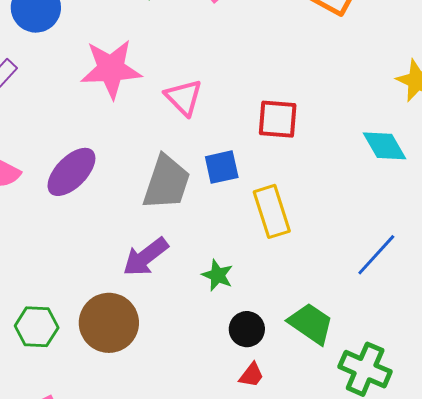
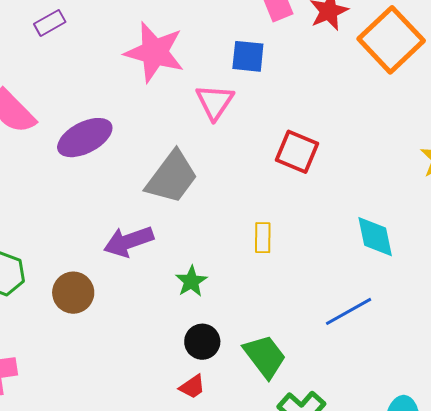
cyan diamond: (384, 146) -> (375, 237), moved
blue square: (222, 167) -> (248, 56), moved
yellow rectangle: (272, 211) -> (263, 238), size x0.6
brown circle: (109, 323) -> (73, 293), size x0.7

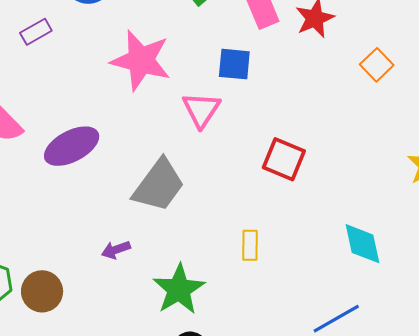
orange square: (391, 40) -> (377, 65), moved, size x0.5
purple arrow: (129, 241) -> (116, 250), size x0.6
green star: (191, 281) -> (179, 289), size x1.6
brown circle: (73, 293) -> (42, 291), moved

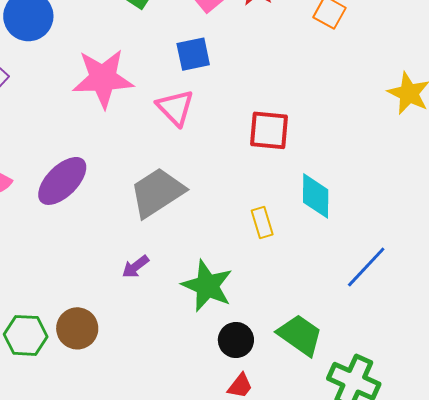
gray trapezoid: (159, 185) -> (157, 192), turned -142
cyan diamond: (362, 244) -> (316, 196), moved, turned 30

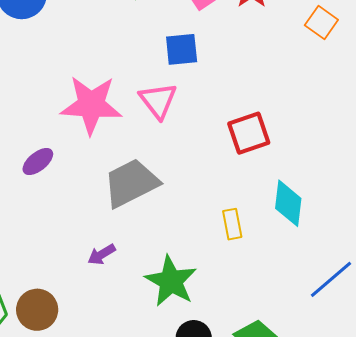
pink star: (103, 78) -> (91, 105), moved
red square: (269, 130) -> (249, 133), turned -30
purple ellipse: (62, 181) -> (38, 162), size x0.6

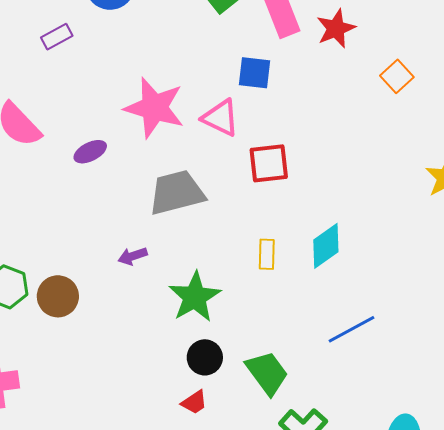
pink triangle: (158, 101) -> (221, 118), turned -39
red square: (249, 133) -> (269, 163), moved
cyan diamond: (288, 203) -> (326, 246), turned 36

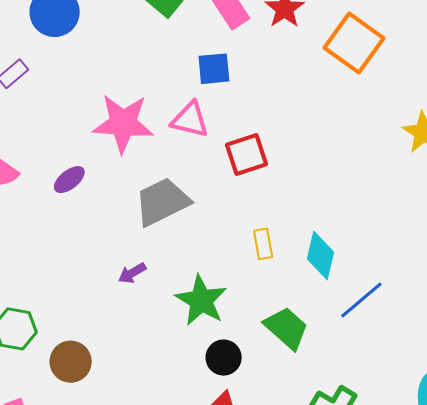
orange square: (397, 76) -> (354, 43), size x1.8
cyan diamond: (326, 246) -> (321, 256), moved, turned -30
brown circle: (58, 296) -> (71, 362), moved
green trapezoid: (267, 373) -> (286, 328), moved

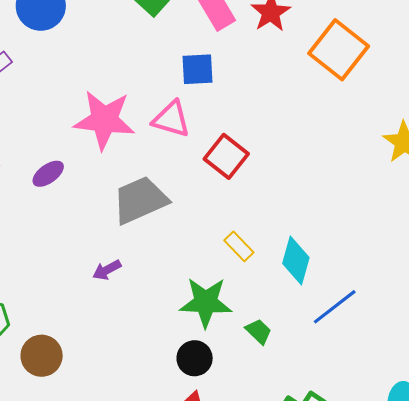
red square: (246, 154) -> (226, 156), turned -36
yellow rectangle: (263, 244) -> (239, 246), turned -36
green star: (201, 300) -> (206, 302), moved, turned -30
green trapezoid: (286, 328) -> (259, 331), size x0.6

